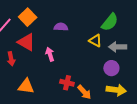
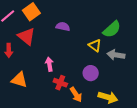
pink arrow: (50, 54) -> (49, 64), moved
purple circle: (111, 68) -> (91, 73), moved

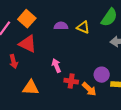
yellow triangle: (95, 45) -> (83, 27), moved
purple circle: (91, 73) -> (102, 75), moved

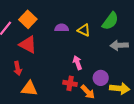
red arrow: (14, 61) -> (18, 68), moved
pink arrow: (56, 66) -> (77, 63), moved

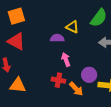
orange square: (28, 19) -> (16, 16), turned 30
purple semicircle: (62, 28) -> (57, 38), moved

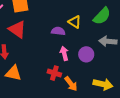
purple circle: (89, 75) -> (86, 54), moved

